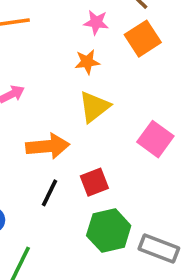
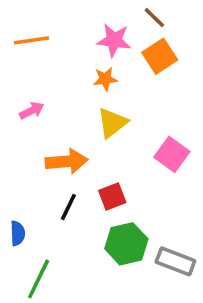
pink star: (96, 22) -> (114, 40), size x1.4

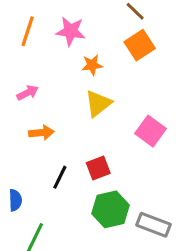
orange line: (32, 40) -> (28, 31), turned -64
pink star: (114, 40) -> (71, 31), moved
orange arrow: (67, 161) -> (41, 133), moved, size x0.7

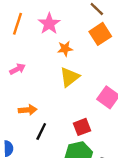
pink star: (71, 31) -> (49, 24), turned 30
orange arrow: (41, 133) -> (28, 110), moved
red square: (98, 168) -> (82, 127), moved

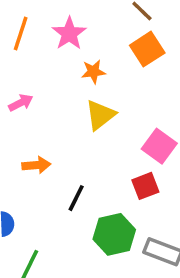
red square: (82, 127) -> (145, 186), moved
black line: (41, 131) -> (76, 198), moved

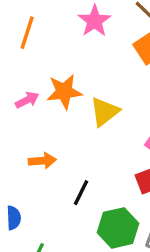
pink star: (69, 34) -> (94, 21), moved
orange star: (93, 72) -> (64, 92), moved, size x1.5

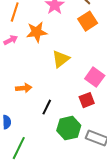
orange star: (64, 92) -> (37, 32), moved
pink arrow: (27, 100) -> (11, 40), moved

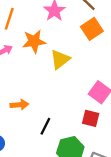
yellow triangle: (61, 59) -> (60, 59), moved
red square: (87, 100) -> (91, 118), turned 35

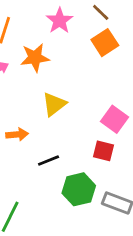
yellow triangle: (60, 59) -> (54, 104), moved
black line: (45, 126) -> (49, 160), turned 42

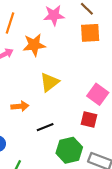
pink star: (60, 21) -> (54, 15), turned 30
orange square: (105, 43) -> (90, 33), turned 30

